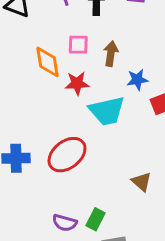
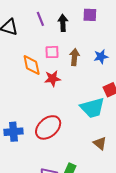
blue star: (137, 80) -> (101, 57), moved
cyan trapezoid: (107, 111) -> (92, 108), moved

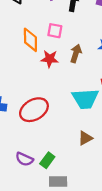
brown arrow: (74, 57) -> (76, 53), moved
brown triangle: (100, 143) -> (85, 138), turned 40

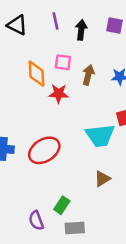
brown arrow: (76, 53) -> (88, 75), moved
purple semicircle: (24, 159) -> (36, 220), moved, turned 48

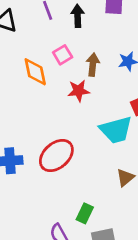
pink square: (63, 62) -> (63, 55), turned -30
red star: (59, 94) -> (79, 91), moved

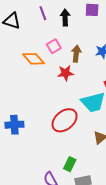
orange diamond: (35, 72) -> (33, 59), turned -30
red ellipse: (56, 156) -> (65, 120), moved

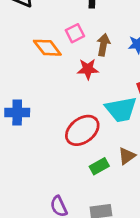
blue cross: (14, 125) -> (17, 112), moved
green rectangle: (70, 164) -> (99, 166), moved, turned 32

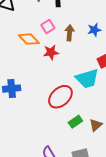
red star: (88, 69) -> (51, 52), moved
brown triangle: (127, 156) -> (96, 125), moved

